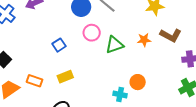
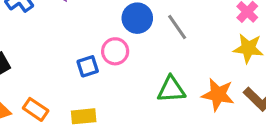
pink circle: (92, 33) -> (115, 51), moved
orange star: (144, 40) -> (218, 95), size x1.5

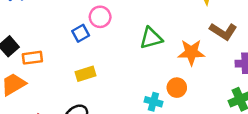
orange star: (218, 95) -> (191, 52), moved
orange rectangle: (36, 109) -> (32, 58), moved, turned -30

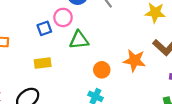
green triangle: (151, 38) -> (79, 40), moved
orange circle: (177, 88) -> (102, 70), moved

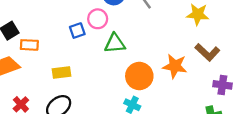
yellow rectangle: (43, 63) -> (62, 73), moved
orange circle: (102, 70) -> (139, 76), size x1.5

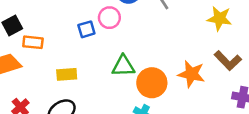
green triangle: (115, 43) -> (123, 66), moved

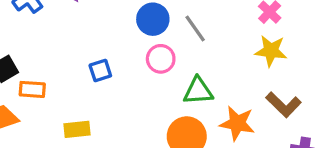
pink circle: (109, 18) -> (161, 59), moved
green triangle: (123, 66) -> (198, 91), moved

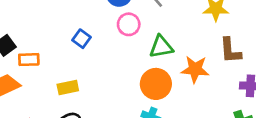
blue square: (100, 70) -> (82, 39), turned -30
brown L-shape: (283, 105) -> (230, 51), turned 48

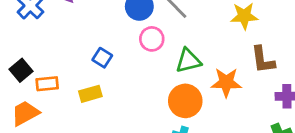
yellow rectangle: (68, 88) -> (90, 94), moved

